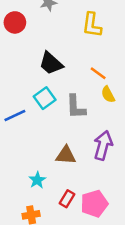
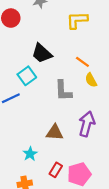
yellow L-shape: (92, 25) -> (77, 20), turned 80
cyan square: (45, 98) -> (27, 76), moved

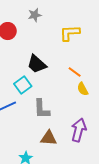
gray L-shape: (63, 91) -> (42, 109), moved

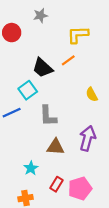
orange line: (75, 72) -> (68, 60), moved, turned -72

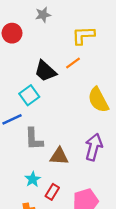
yellow semicircle: (92, 94) -> (98, 100), size x1.6
gray L-shape: (48, 116) -> (34, 139), moved
red rectangle: (56, 184) -> (52, 192), moved

